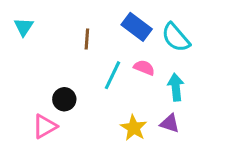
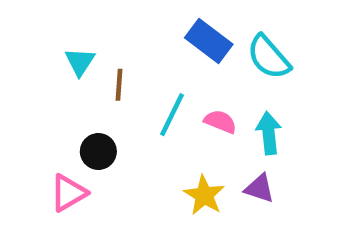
cyan triangle: (24, 27) -> (80, 62), moved
brown line: (87, 39) -> (119, 85), moved
pink semicircle: (144, 68) -> (220, 122), moved

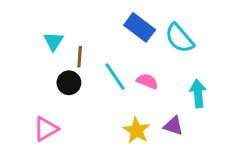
cyan line: (172, 115) -> (115, 77), turned -60
cyan arrow: (269, 133) -> (198, 94), moved
black circle: (98, 151) -> (69, 83), moved

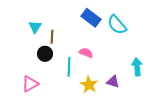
cyan line: (115, 77) -> (69, 67), moved, turned 36
pink semicircle: (147, 81) -> (86, 53), moved
cyan arrow: (198, 94) -> (137, 67), moved

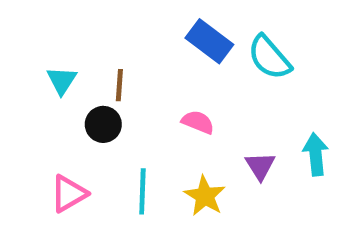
cyan triangle: (35, 27) -> (62, 81), moved
cyan line: (69, 67) -> (142, 191), moved
purple triangle: (113, 82) -> (260, 166), moved, turned 40

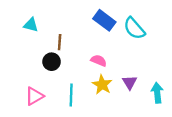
cyan triangle: (62, 81) -> (31, 25), moved, turned -49
cyan arrow: (316, 154) -> (157, 93), moved
yellow star: (205, 196) -> (102, 85), moved

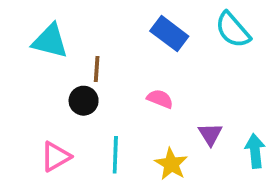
cyan triangle: (31, 25) -> (50, 41), size x1.5
cyan semicircle: (134, 28) -> (233, 30), moved
yellow star: (102, 85) -> (171, 164), moved

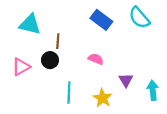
pink triangle: (56, 157) -> (21, 67), moved

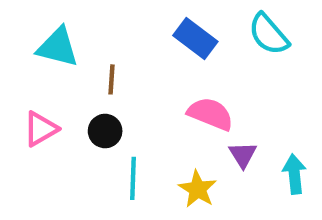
pink semicircle: (96, 59) -> (210, 114), moved, size x1.5
black circle: (50, 60) -> (105, 131), moved

